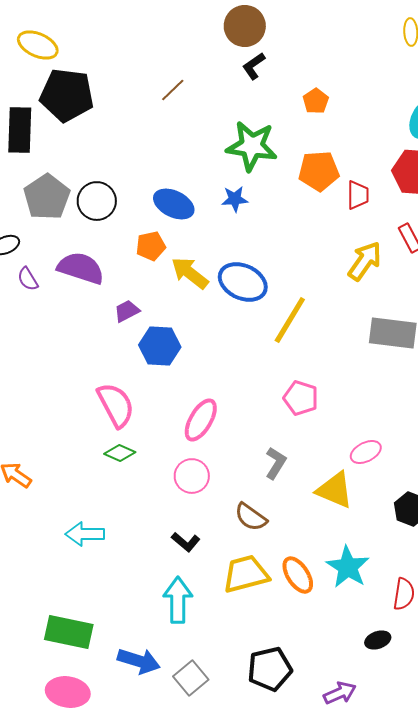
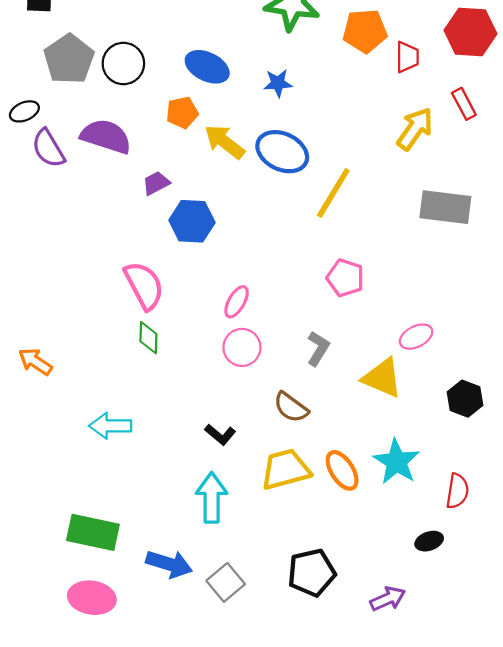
blue star: (235, 199) -> (278, 83), moved
purple semicircle: (28, 279) -> (48, 148), size x1.5
pink ellipse: (201, 420) -> (237, 302), size x0.7
green diamond: (120, 453) -> (148, 338), turned 68
pink circle: (192, 476) -> (242, 347), moved

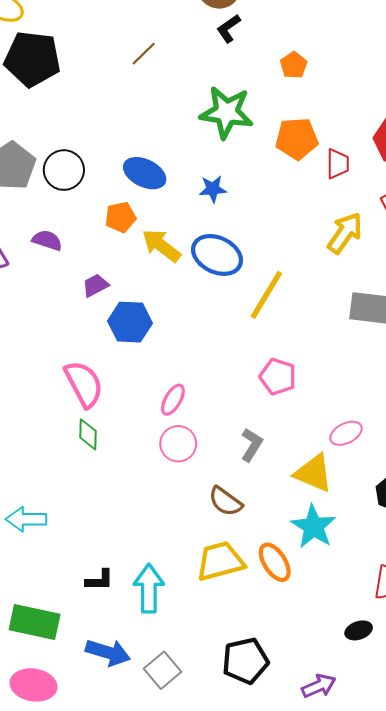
purple semicircle: (106, 136) -> (47, 240), size x0.6
cyan arrow: (110, 426) -> (26, 519), moved
black L-shape: (220, 434) -> (100, 580), moved, turned -40
cyan star: (396, 462) -> (313, 527), moved

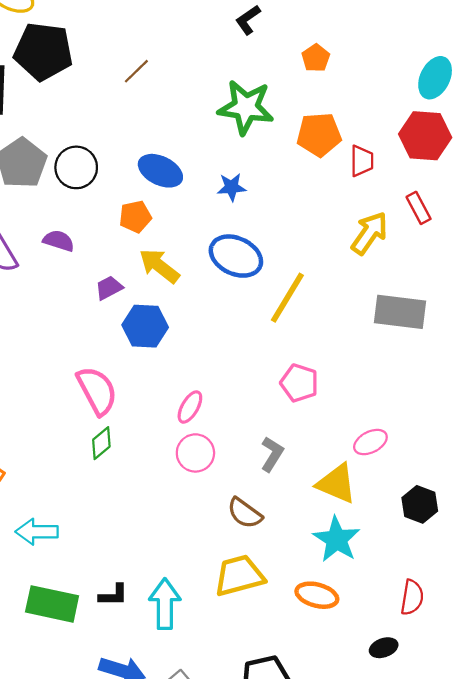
brown line: (144, 54) -> (136, 71), moved
yellow arrow: (161, 246) -> (159, 266), moved
green diamond: (88, 434) -> (101, 443), turned 48
orange ellipse: (275, 562) -> (317, 595), moved, turned -42
green rectangle: (35, 622) -> (52, 604), moved

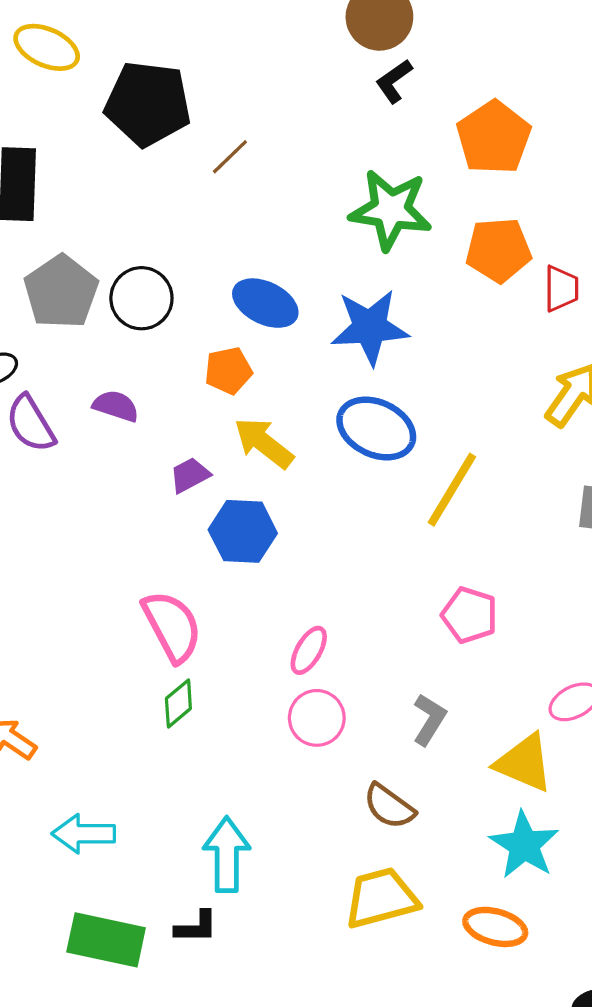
black pentagon: (43, 51) -> (148, 104), moved
orange pentagon: (316, 58) -> (494, 137), size x1.8
blue star: (232, 187) -> (370, 327), size x1.8
cyan arrow: (165, 604) -> (227, 855), moved

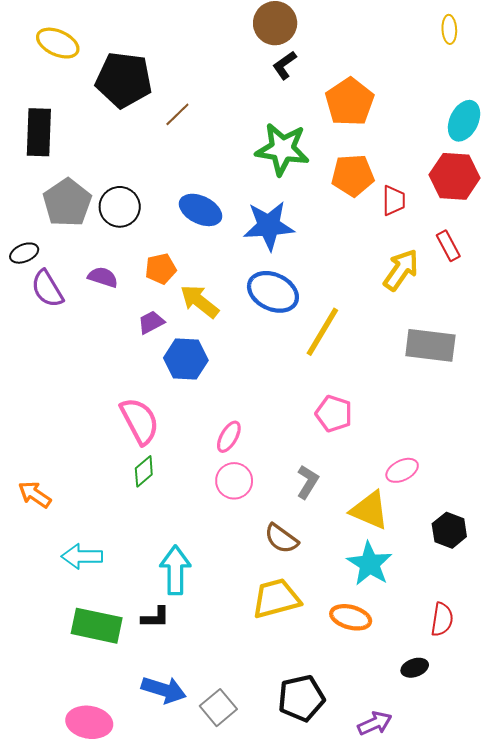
orange pentagon: (228, 371) -> (161, 269), moved

